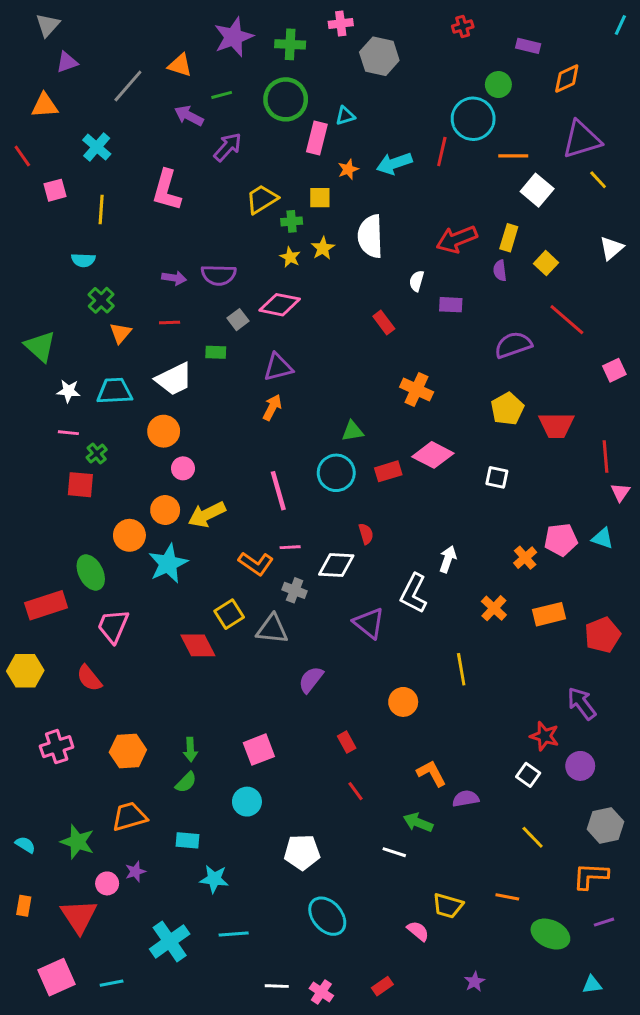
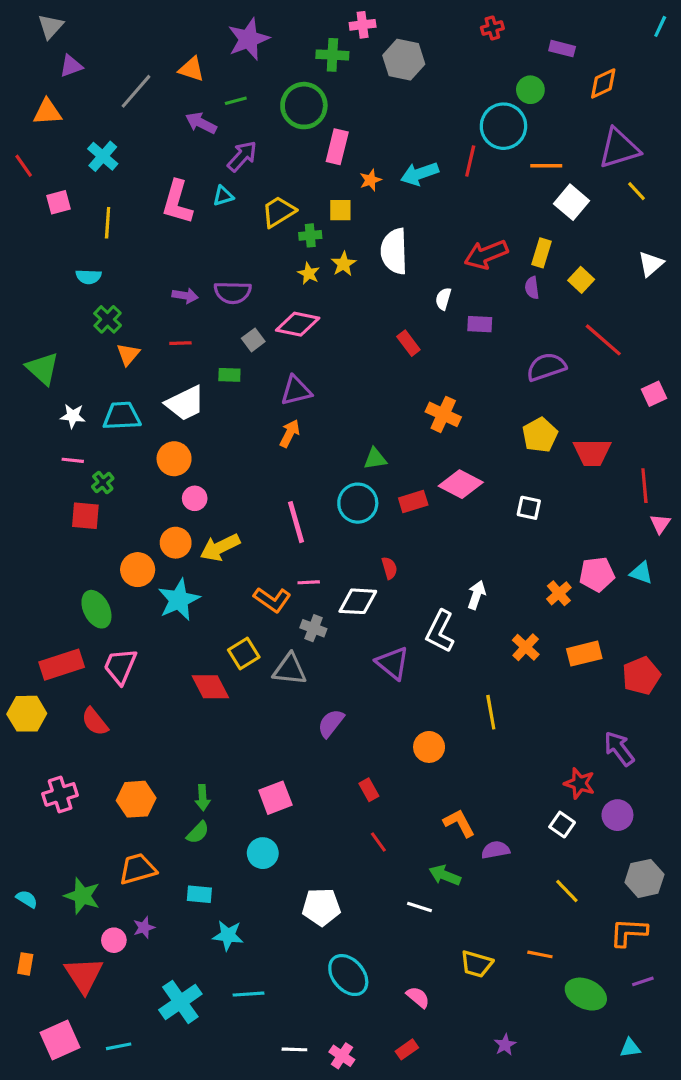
green cross: (290, 44) -> (332, 55), moved
cyan triangle: (345, 116) -> (223, 196), moved
red rectangle: (46, 605) -> (62, 665), moved
pink semicircle: (418, 931) -> (418, 997), moved

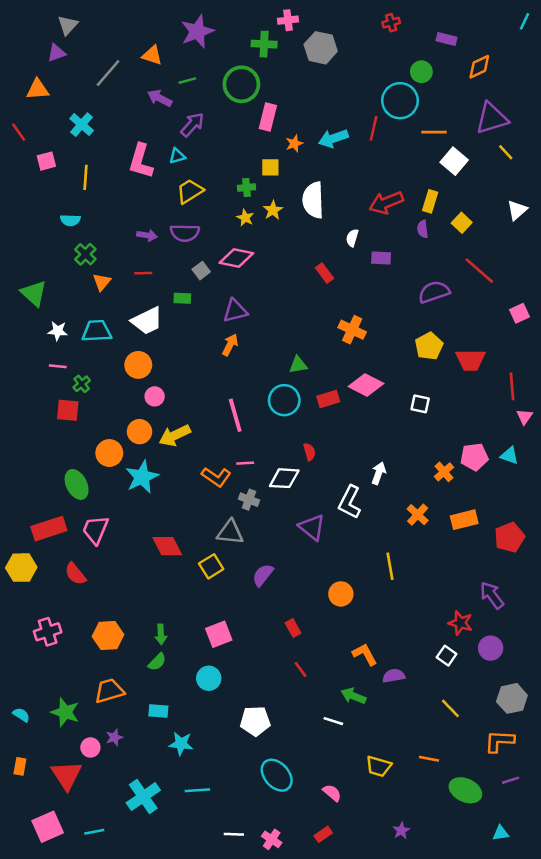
gray triangle: (51, 26) -> (68, 25), moved
yellow trapezoid: (279, 212) -> (190, 191), moved
yellow square: (244, 654) -> (211, 566), moved

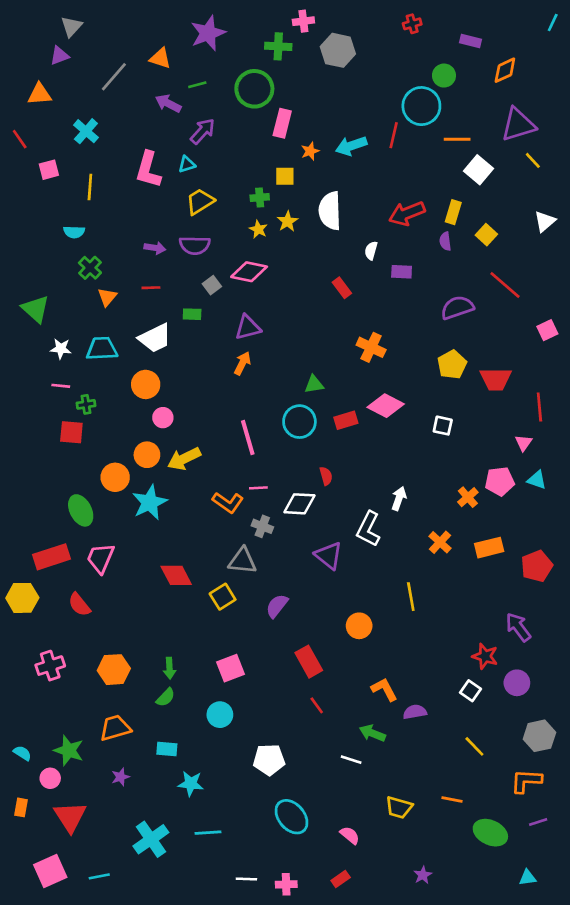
green cross: (82, 384) -> (86, 404), turned 30
pink triangle: (525, 417) -> (524, 443), moved
red rectangle: (293, 628) -> (309, 662), size x1.6
pink circle: (90, 747) -> (50, 778), moved
pink cross: (272, 839) -> (286, 884), turned -36

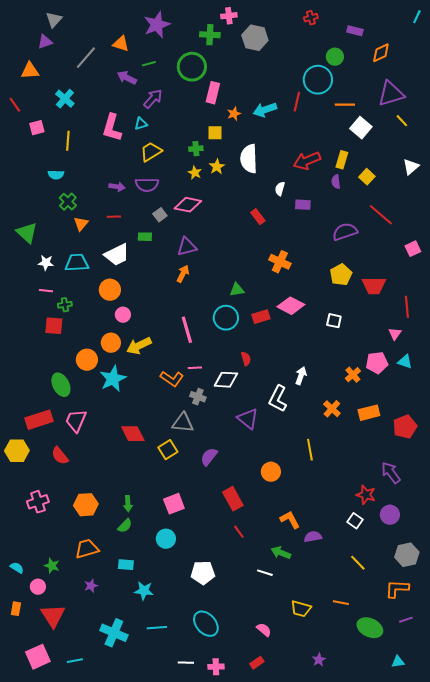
green star: (69, 750) -> (52, 566), size x0.7
cyan ellipse: (291, 817) -> (206, 624), moved
cyan cross: (151, 839) -> (114, 633), turned -32

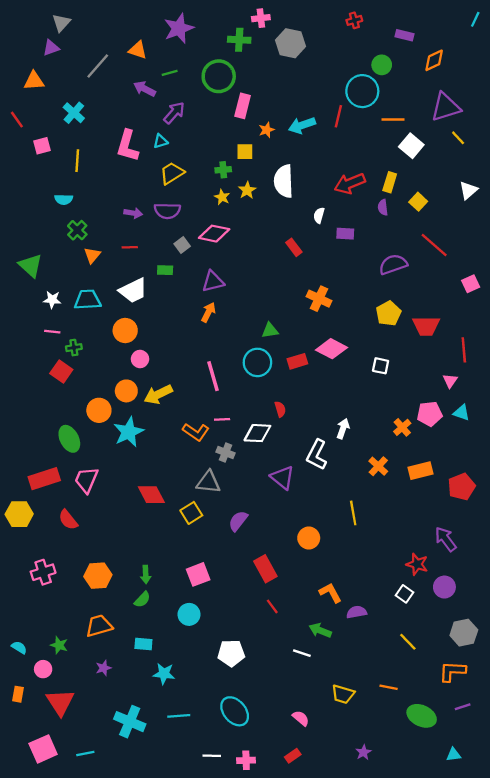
red square: (54, 326) -> (61, 372), turned 30

